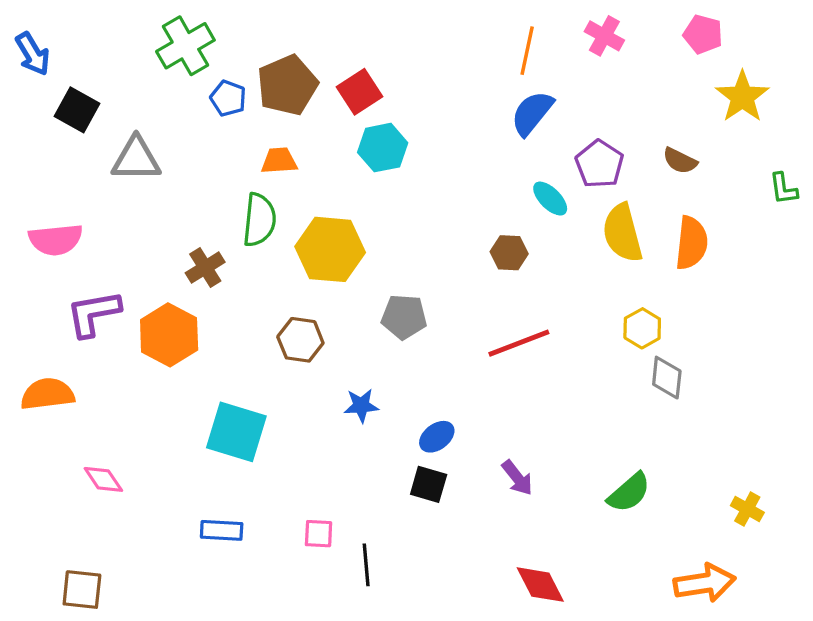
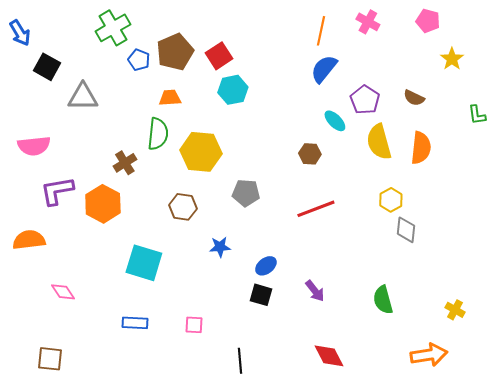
yellow star: (742, 97) -> (452, 59), size x0.7
green semicircle: (629, 493) -> (383, 300), turned 116
black line: (366, 565) -> (240, 361), moved

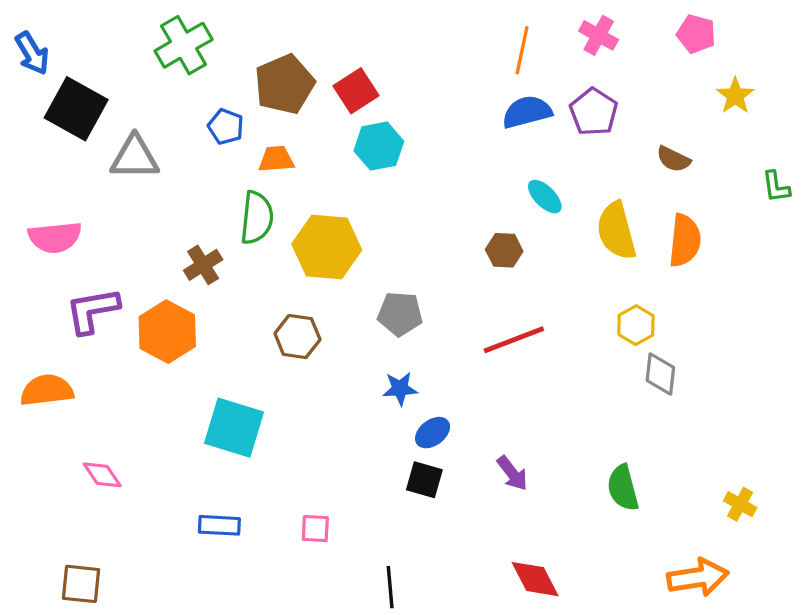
blue pentagon: (139, 60) -> (226, 127), moved
black square: (47, 67) -> (76, 109), size x1.4
blue semicircle: (324, 69) -> (527, 112), turned 36
purple pentagon: (365, 100) -> (594, 112), moved
blue star: (220, 247) -> (400, 389), moved

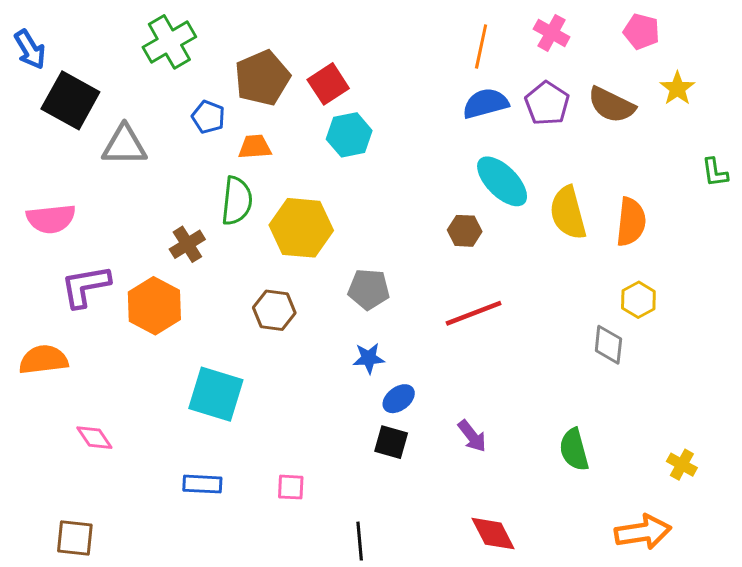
brown semicircle: (673, 159) -> (611, 105), moved, size x1.5
cyan ellipse: (545, 197) -> (502, 181), size x1.6
yellow hexagon: (636, 325) -> (638, 300), moved

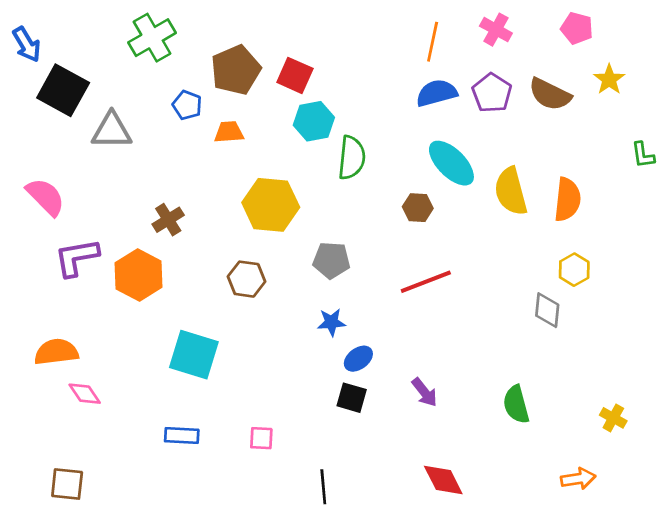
red square: (328, 84) -> (295, 75), turned -33
green semicircle: (237, 201) -> (352, 158), moved
pink semicircle: (51, 219) -> (46, 197), turned -129
orange semicircle: (43, 360) -> (56, 352), moved
orange arrow: (643, 532) -> (578, 479), size x0.7

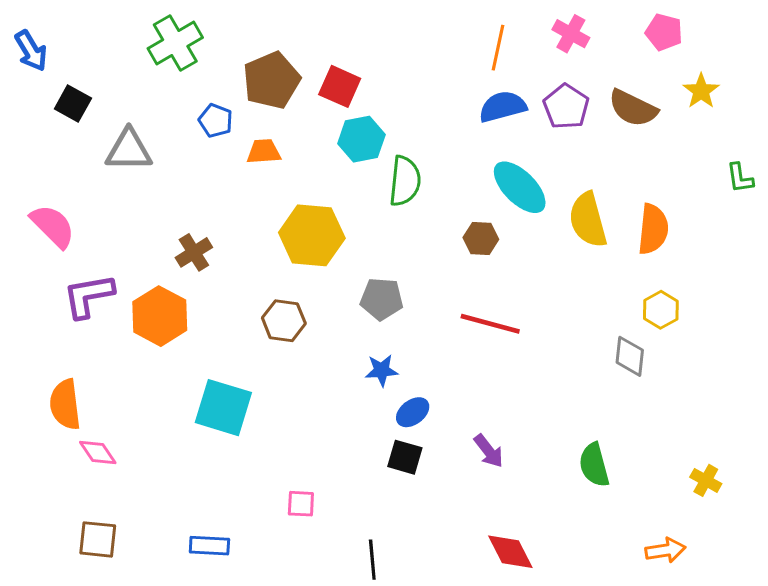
black square: (63, 90) -> (73, 104), size x0.6
red line: (426, 282) -> (490, 324), turned 36
orange semicircle: (56, 352) -> (65, 404), turned -90
blue rectangle: (182, 435) -> (209, 546), moved
brown square: (67, 484) -> (98, 539), moved

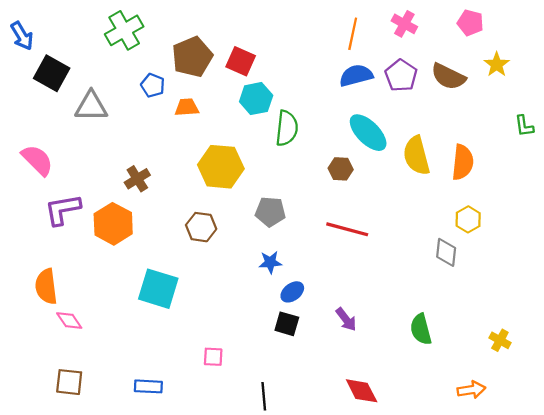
black square: (73, 104) -> (52, 73), size x1.4

